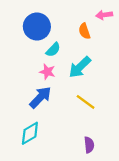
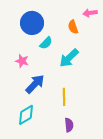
pink star: (47, 72) -> (22, 61), moved
yellow line: (86, 102) -> (64, 97), moved, turned 54
purple semicircle: (89, 145) -> (69, 125), moved

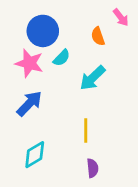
pink arrow: (90, 13) -> (121, 17), turned -120
pink star: (22, 61) -> (29, 63), moved, size x1.5
blue arrow: (35, 84) -> (29, 104), moved

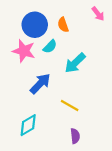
orange semicircle: (98, 36) -> (63, 25), moved
blue arrow: (29, 104) -> (40, 84), moved
yellow line: (86, 130) -> (70, 105), turned -60

